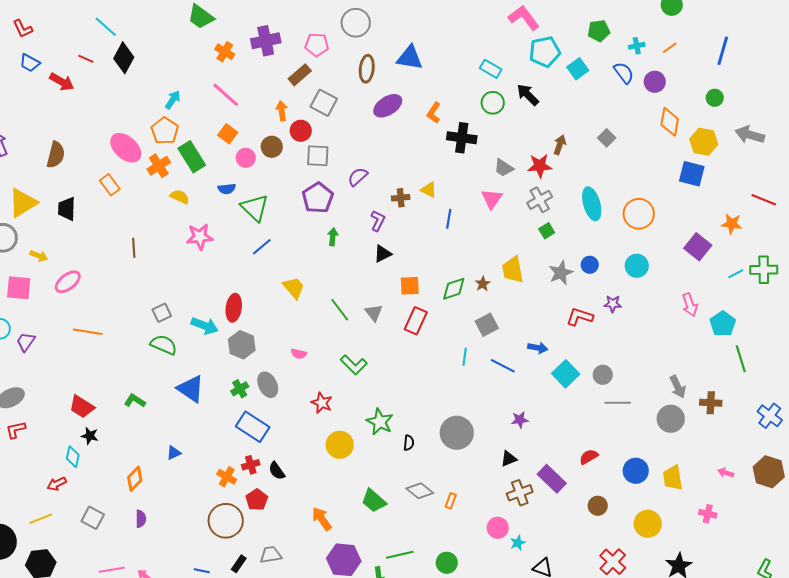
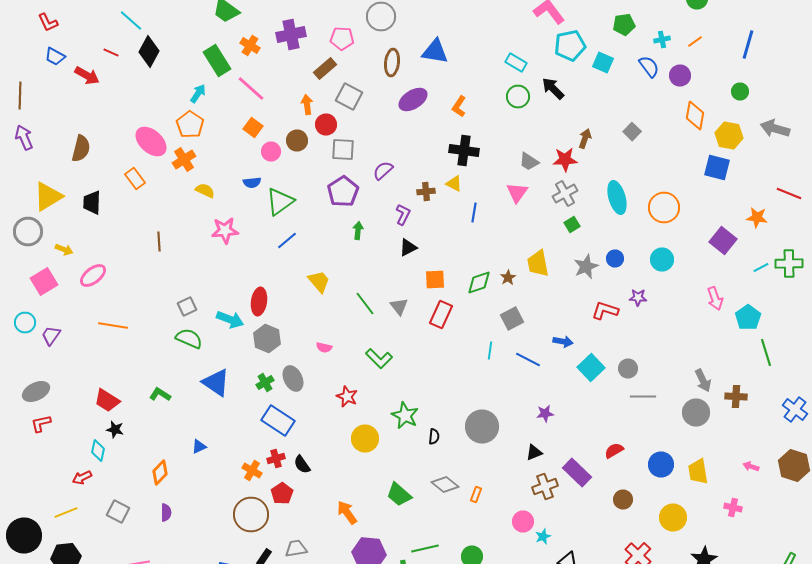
cyan square: (578, 69) -> (603, 62), turned -30
black cross: (462, 138) -> (464, 150), moved
green rectangle: (192, 157) -> (217, 60), moved
green triangle: (255, 208) -> (280, 202), turned 40
pink square: (19, 288) -> (44, 282), turned -36

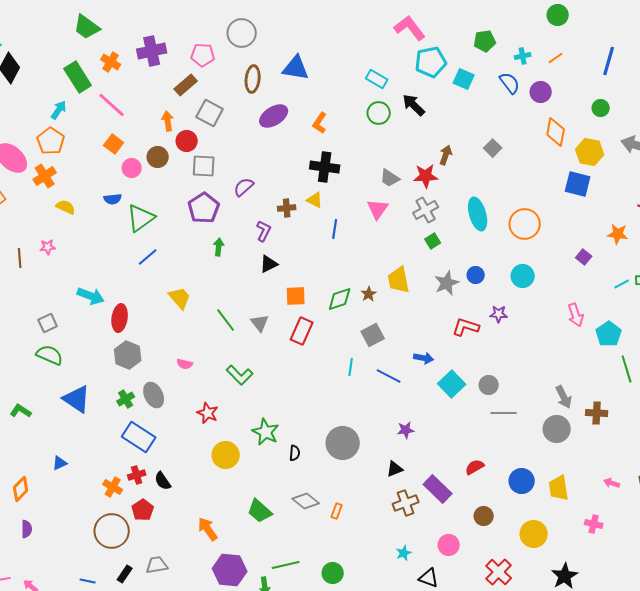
pink star: (225, 230) -> (48, 247), moved, size x0.6
purple square: (723, 240) -> (584, 257), size x0.6
cyan arrow: (230, 320) -> (91, 296), moved
pink circle: (523, 522) -> (449, 545), moved

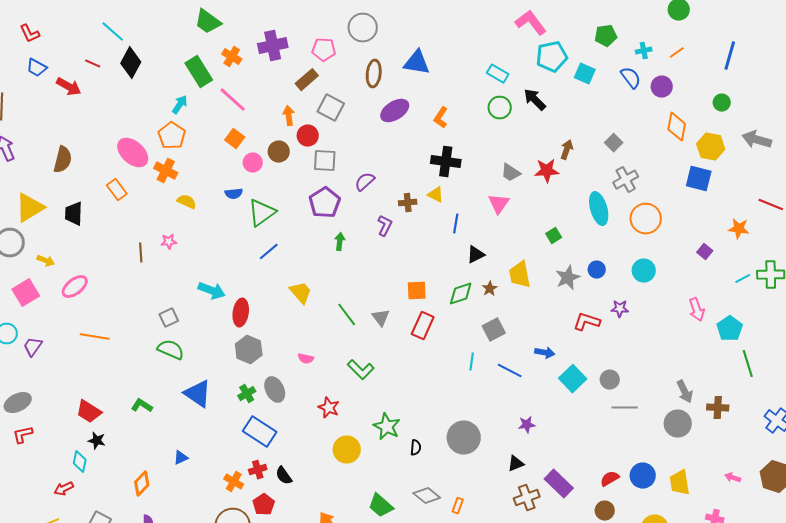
orange cross: (45, 176) -> (166, 171), turned -30
gray cross: (426, 210) -> (626, 180), moved
black triangle: (269, 264) -> (476, 255), moved
red semicircle: (475, 467) -> (610, 479), moved

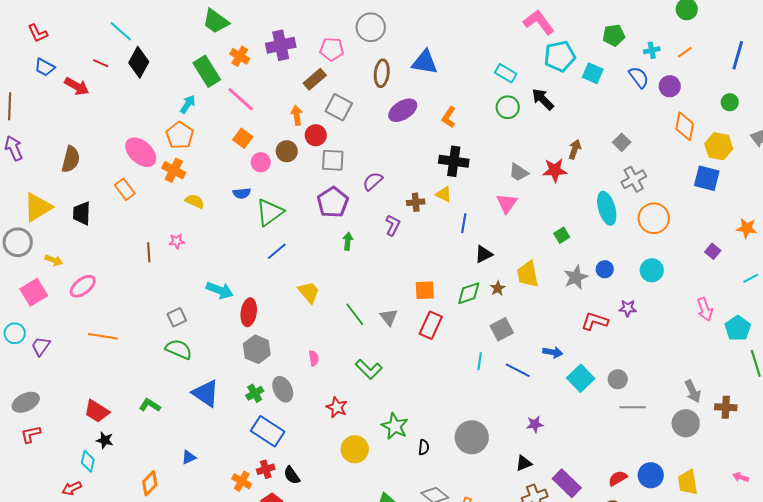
pink semicircle: (306, 359) -> (314, 358), turned -112

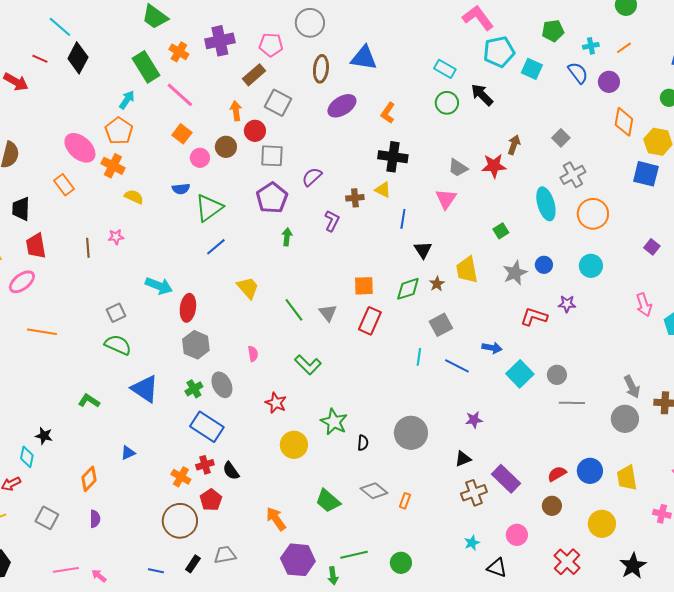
black triangle: (484, 254) -> (423, 250), turned -36
red trapezoid: (97, 411) -> (36, 246), moved, turned 48

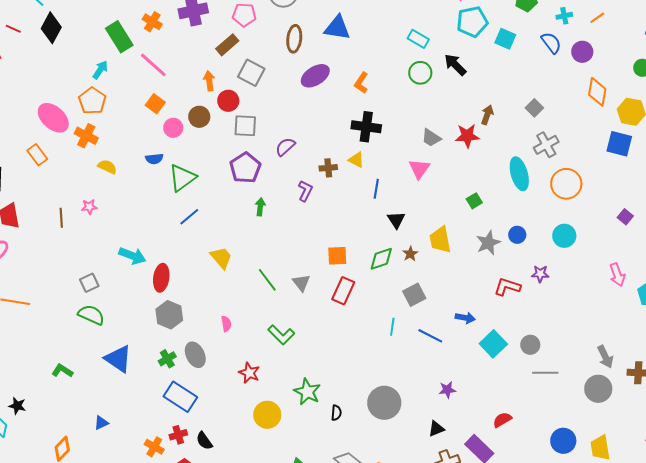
red semicircle: (557, 474) -> (502, 420), moved

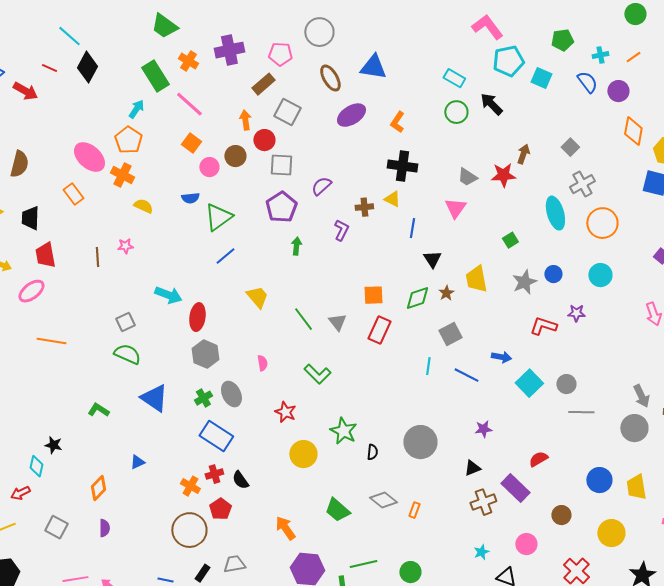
brown ellipse: (294, 39) -> (330, 78), turned -36

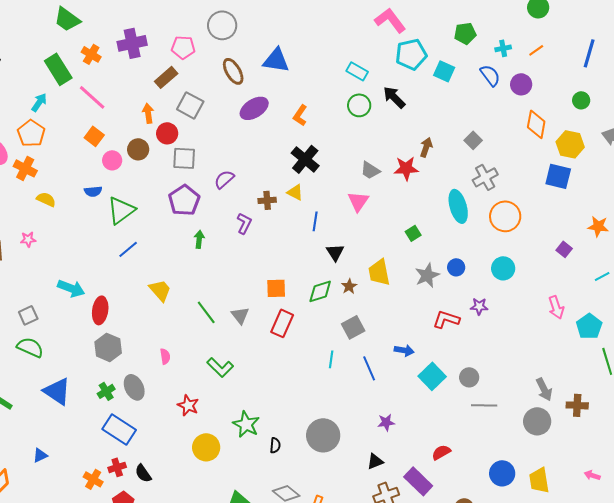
black cross: (402, 166) -> (305, 159), turned 32
blue line: (466, 375) -> (369, 368), turned 40

